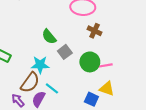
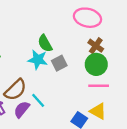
green circle: (90, 62) -> (96, 64), moved
cyan star: (40, 65) -> (38, 60), moved

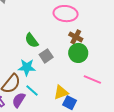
cyan star: (38, 60) -> (27, 67), moved
pink line: (99, 86) -> (92, 79), moved, turned 30
yellow triangle: (98, 111) -> (61, 92), moved, turned -42

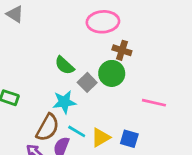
green circle: (78, 53) -> (112, 73), moved
yellow triangle: (61, 92) -> (101, 137), moved

